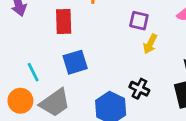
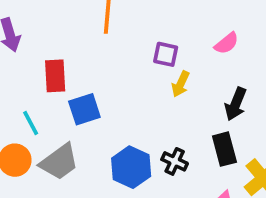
red rectangle: (64, 21) -> (55, 76), moved
black cross: (139, 89) -> (175, 161), moved

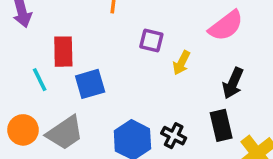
pink semicircle: (226, 43) -> (226, 26), size x1.5
purple square: (166, 54) -> (151, 41), moved
cyan line: (31, 123) -> (40, 80), moved

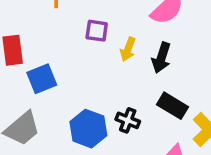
black arrow: (233, 83) -> (161, 58), moved
black rectangle: (221, 125) -> (173, 106), turned -40

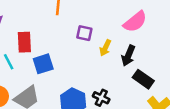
black rectangle: (173, 106) -> (143, 79), moved

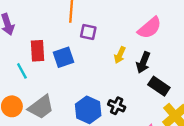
purple square: (84, 33) -> (88, 32), moved
blue square: (43, 64) -> (64, 57), moved

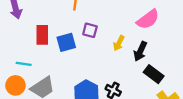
purple square: (88, 32) -> (90, 30), moved
cyan line: (22, 71) -> (24, 64), moved, turned -56

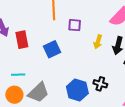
purple square: (90, 30) -> (75, 25), moved
red rectangle: (42, 35) -> (22, 40), moved

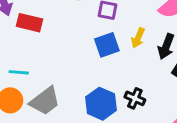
red rectangle: (22, 40) -> (30, 23), turned -72
blue square: (52, 49) -> (107, 45), moved

